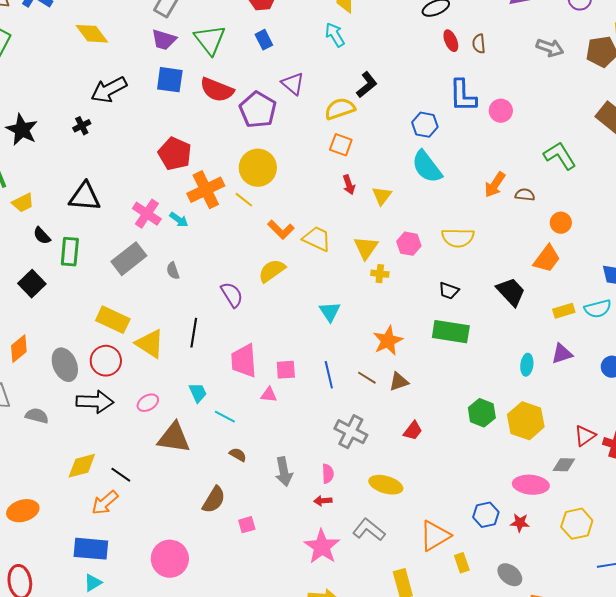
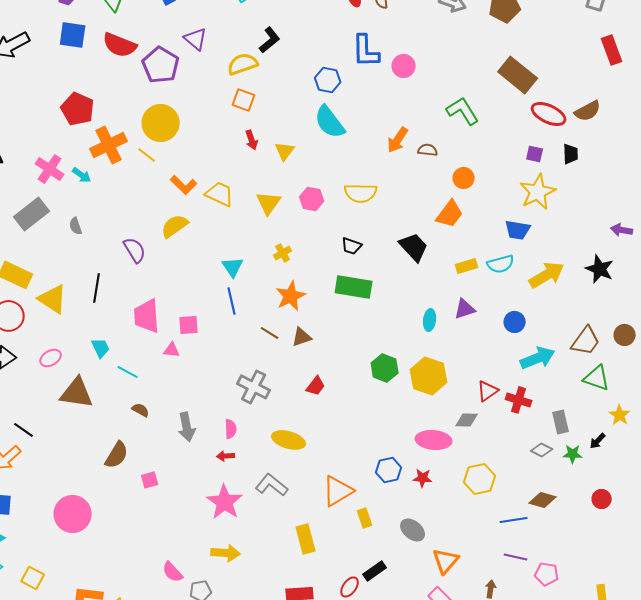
yellow cross: (380, 274) -> (283, 253), moved, turned -36
blue line: (329, 375) -> (232, 301), moved

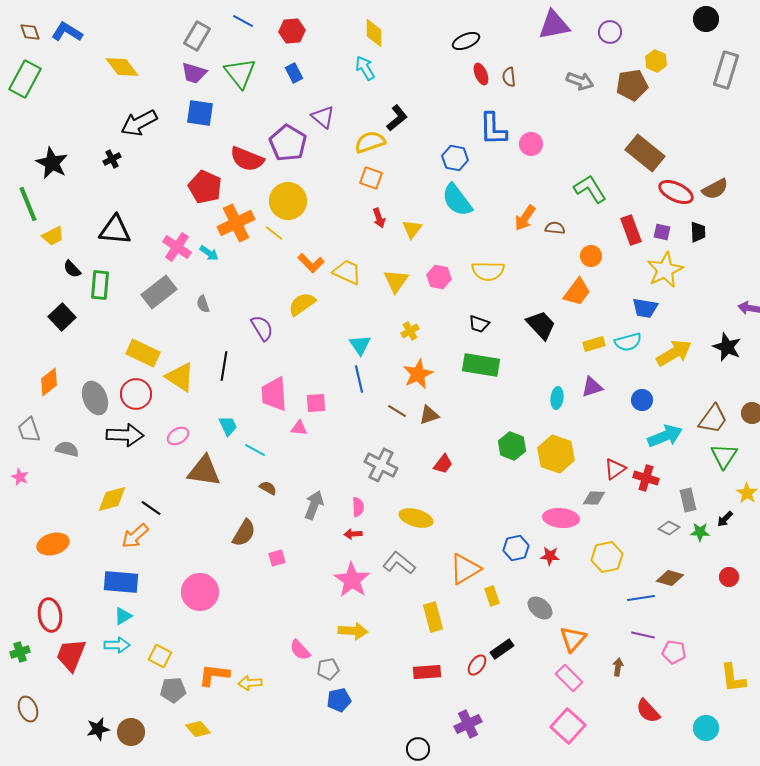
red semicircle: (120, 45) -> (247, 159), moved
red rectangle: (612, 50) -> (631, 230), moved
green triangle: (597, 378) -> (724, 456), turned 44
gray arrow: (187, 427) -> (314, 505), turned -148

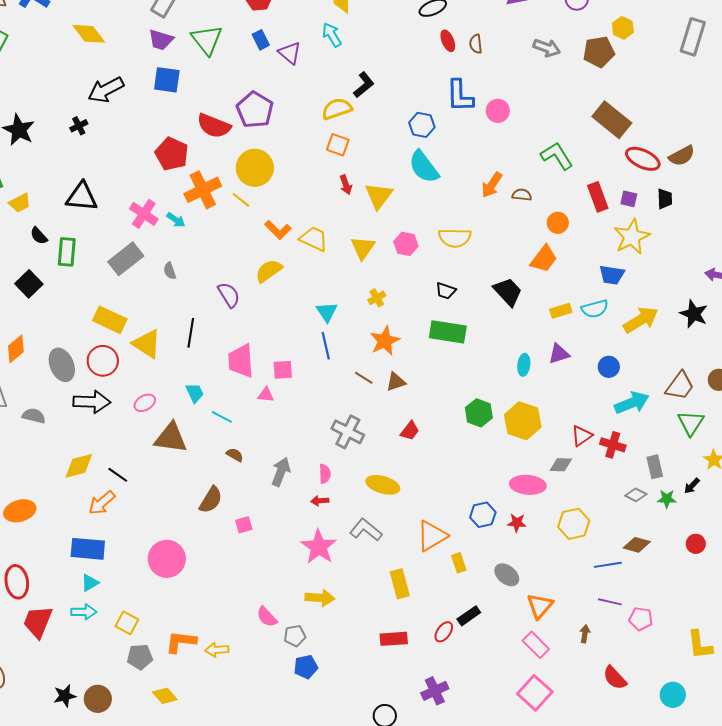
purple triangle: (323, 117) -> (290, 53), moved
yellow triangle: (412, 229) -> (379, 196), size x1.4

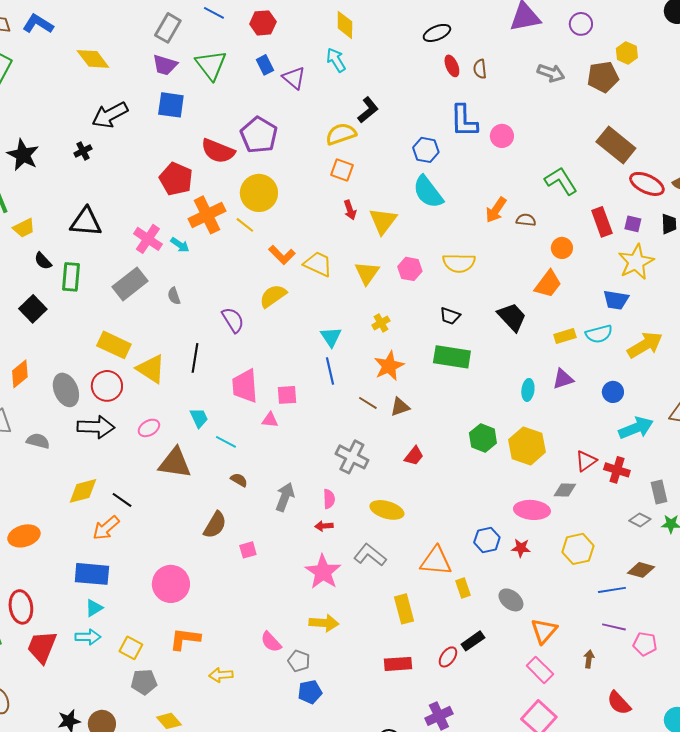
orange triangle: (432, 536) -> (436, 561), turned 36
gray pentagon: (295, 636) -> (299, 661), turned 30
orange L-shape: (181, 642) -> (185, 639), moved

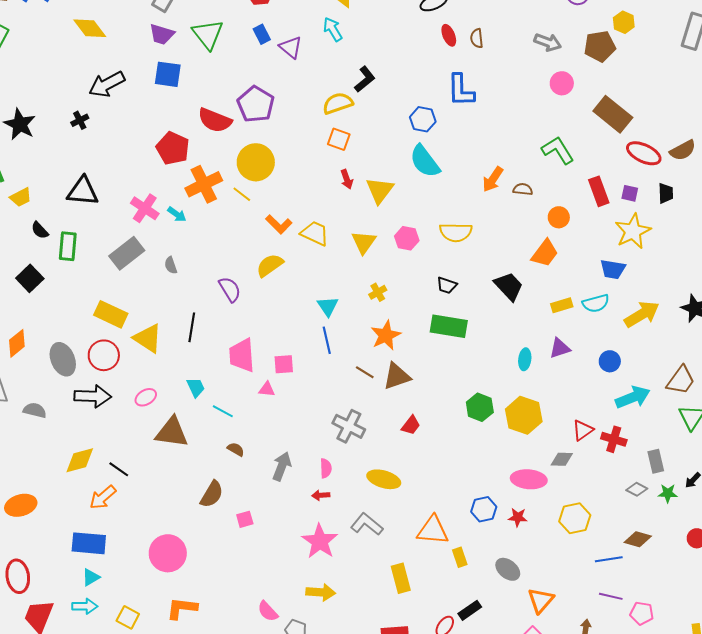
pink circle: (502, 136) -> (562, 83), moved
brown triangle: (400, 407) -> (397, 376), size x1.4

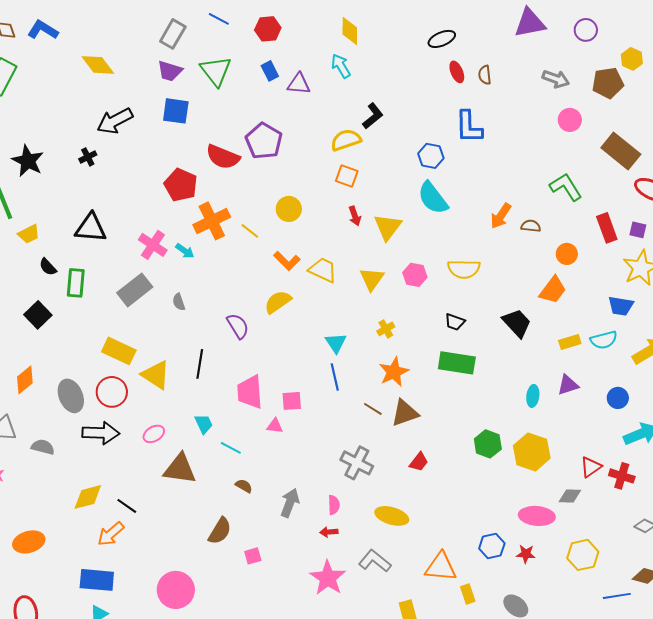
purple triangle: (291, 47) -> (299, 84), turned -35
yellow circle: (256, 162) -> (289, 209), moved, size x0.7

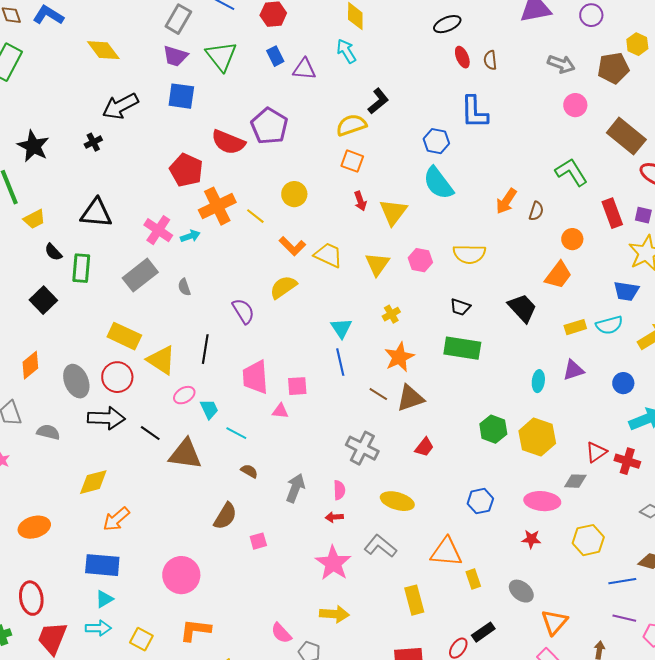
brown semicircle: (531, 226) -> (536, 211), turned 102
cyan arrow: (185, 251) -> (190, 236), turned -54
pink ellipse: (154, 434) -> (184, 395), moved
black line: (127, 506) -> (150, 433), moved
blue hexagon: (492, 546) -> (480, 501), moved

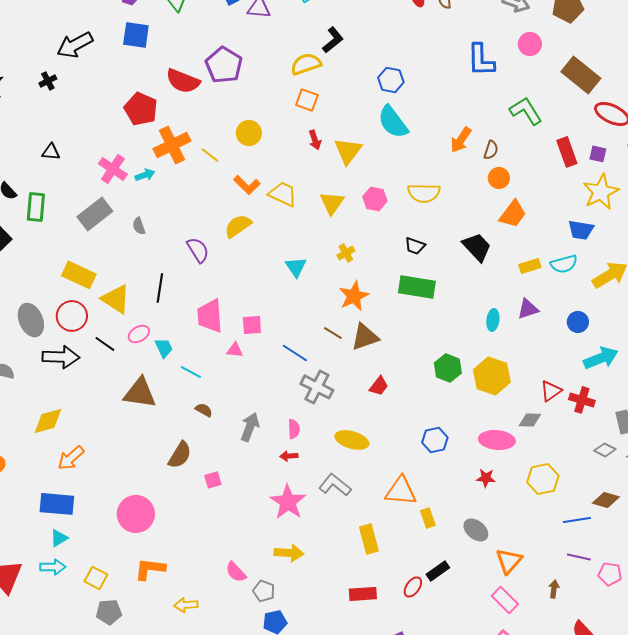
blue L-shape: (474, 112) -> (481, 60), moved
black triangle: (96, 213) -> (51, 152), size x0.6
orange circle: (572, 239) -> (499, 178), moved
blue line: (340, 362) -> (295, 353), moved, turned -44
black line: (150, 433) -> (105, 344), moved

